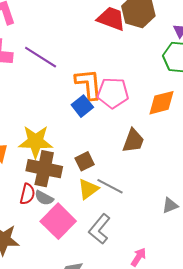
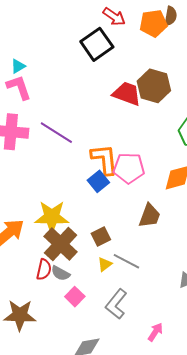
brown cross: (44, 169) -> (61, 244), turned 32
yellow triangle: (88, 189) -> (105, 264), size x0.7
pink square: (58, 221) -> (75, 297), size x0.6

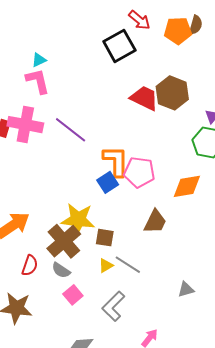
yellow star: (52, 217) -> (78, 220), moved
brown square: (101, 236) -> (105, 238), turned 30
red semicircle: (44, 270) -> (30, 265), moved

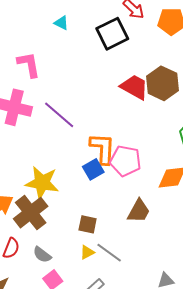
cyan triangle: (39, 60) -> (61, 23), moved, turned 49
yellow star: (78, 220) -> (42, 183), moved
brown cross: (64, 241) -> (31, 213), moved

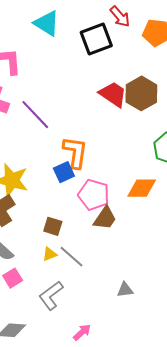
cyan triangle: (61, 23) -> (47, 23), size x1.8
pink pentagon: (125, 161) -> (94, 195), moved

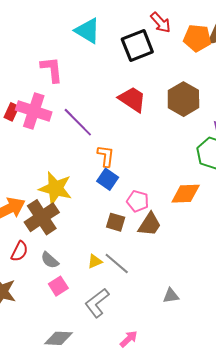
red trapezoid: (113, 94) -> (132, 99), moved
orange L-shape: (75, 152) -> (106, 156), moved, size x0.7
blue square: (64, 172) -> (108, 179), turned -30
pink pentagon: (94, 195) -> (138, 201), size x0.7
brown square: (53, 226) -> (116, 222), moved

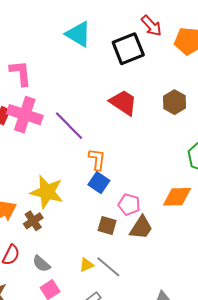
pink L-shape: (52, 69) -> (21, 73), moved
brown hexagon: (183, 99) -> (175, 102), size x0.7
brown cross: (42, 217) -> (33, 221), size x0.6

